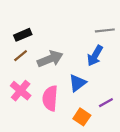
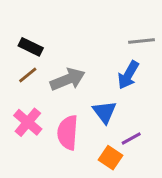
black rectangle: (23, 35) -> (31, 47), turned 49
blue triangle: (77, 83) -> (105, 112), turned -30
purple line: (106, 103) -> (131, 138), moved

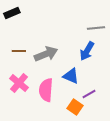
black rectangle: (31, 47) -> (12, 13), moved, turned -49
brown line: (28, 75) -> (19, 51), turned 40
blue triangle: (105, 112) -> (71, 76), turned -30

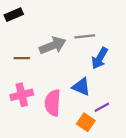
gray line: (96, 28) -> (85, 36), moved
gray arrow: (46, 54) -> (53, 46), moved
pink cross: (19, 83) -> (22, 95), turned 36

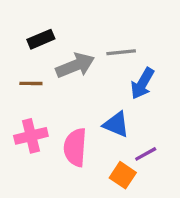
black rectangle: (14, 15) -> (41, 39), moved

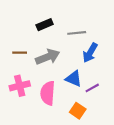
black rectangle: (41, 39) -> (45, 25), moved
gray arrow: (75, 65) -> (48, 57), moved
purple line: (146, 154) -> (92, 88), moved

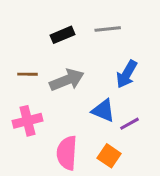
gray line: (77, 33) -> (108, 29), moved
pink semicircle: (48, 93) -> (67, 153), moved

